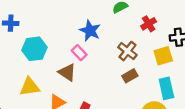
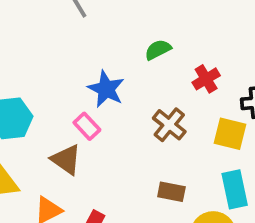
yellow square: (163, 56) -> (230, 134), turned 30
brown rectangle: (130, 76) -> (171, 192), moved, turned 40

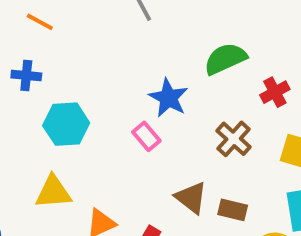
green semicircle: (158, 50) -> (225, 59), size x1.5
brown triangle: (66, 160) -> (191, 198), moved

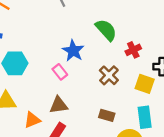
green semicircle: (225, 59) -> (106, 30), turned 70
brown triangle: (191, 198) -> (59, 105), moved, turned -48

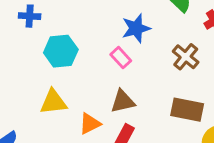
blue star: (73, 51) -> (136, 28), turned 30
brown rectangle: (107, 115) -> (187, 110), size x1.5

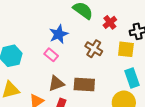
brown rectangle: (187, 110) -> (84, 84), moved

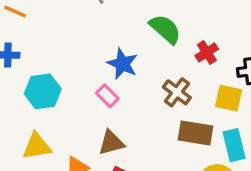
blue star: (59, 34) -> (122, 64), turned -30
brown rectangle: (84, 84) -> (196, 133), moved

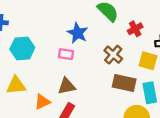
pink rectangle: (107, 96) -> (66, 54), turned -40

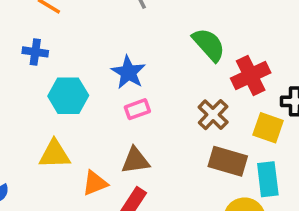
red cross: (135, 29) -> (251, 75), size x1.5
blue star: (78, 33) -> (128, 72), moved
pink rectangle: (66, 54) -> (137, 109), turned -32

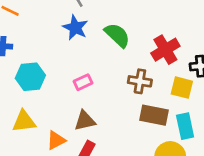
green semicircle: (209, 45) -> (117, 35), moved
blue star: (128, 72) -> (75, 28), moved
brown cross: (213, 115) -> (140, 81), turned -30

